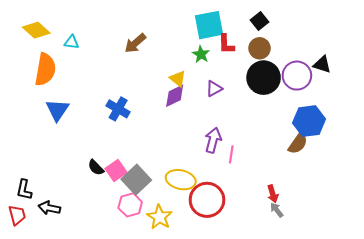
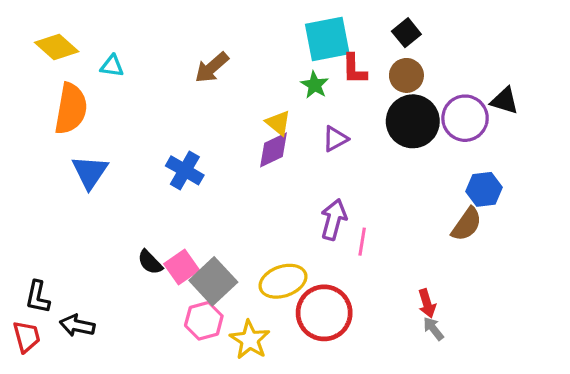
blue hexagon: (309, 121) -> (484, 189), size x0.7
yellow ellipse: (181, 180) -> (283, 281), turned -32

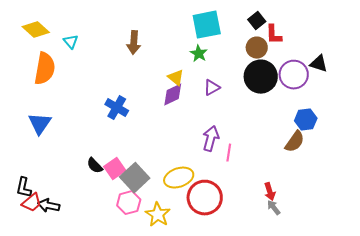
cyan triangle: (112, 66) -> (71, 42), turned 42
brown arrow: (212, 68) -> (134, 43), turned -45
red L-shape: (354, 69) -> (274, 35), moved
blue triangle: (90, 172) -> (40, 124), moved
red trapezoid: (27, 337) -> (32, 203), moved, turned 65

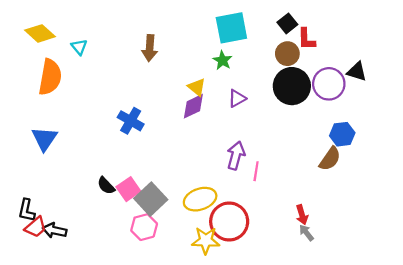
yellow star: (158, 215) -> (206, 241), moved, turned -30

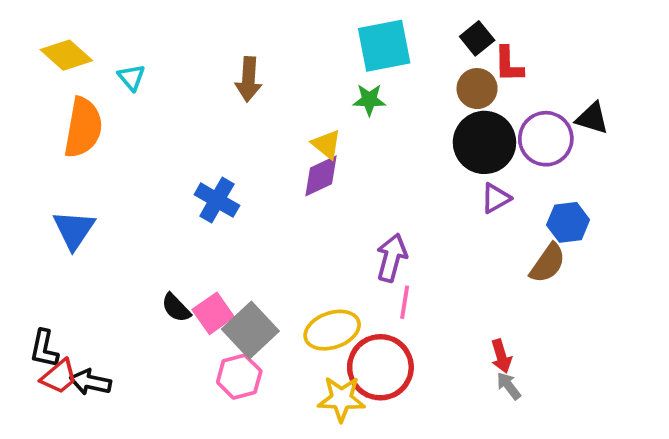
green star: (222, 60) -> (369, 100), turned -30
purple triangle: (237, 98) -> (496, 198), moved
pink line: (256, 171) -> (405, 302), moved

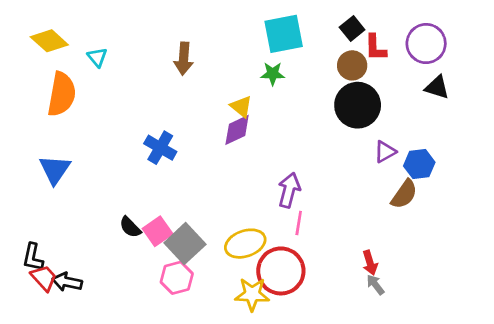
purple circle: (546, 139) -> (426, 44), moved
purple triangle: (496, 198) -> (385, 152), moved
red trapezoid: (59, 377) -> (44, 278), turned -92

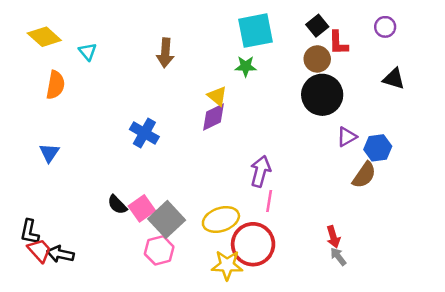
purple circle: (426, 44) -> (385, 27), moved, size x0.6
orange semicircle: (62, 94) -> (55, 85), size x0.7
blue triangle: (55, 170) -> (49, 153), size x0.7

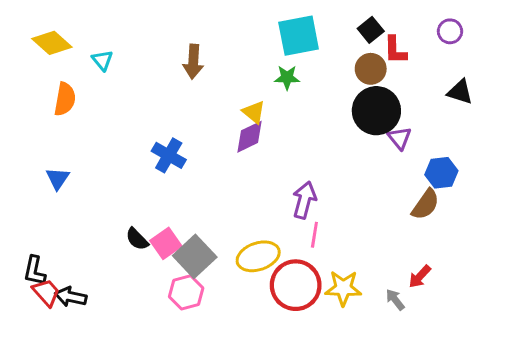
purple triangle: (347, 137) -> (400, 138), moved, turned -40
red arrow: (333, 237) -> (420, 277), moved, turned 60
yellow star: (227, 265) -> (343, 288), moved

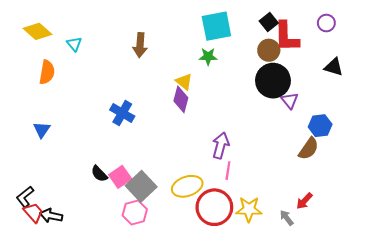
red L-shape: (395, 50) -> (287, 37), size x1.5
purple diamond: (249, 137) -> (181, 99), turned -50
black L-shape: (35, 271) -> (25, 197), turned 40

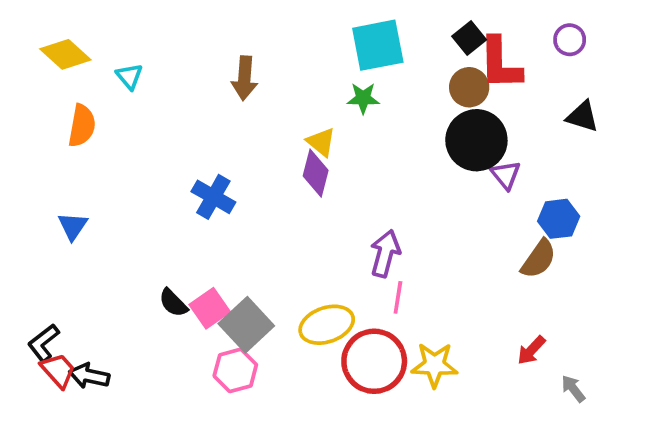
gray arrow: (287, 218) -> (573, 389), moved

